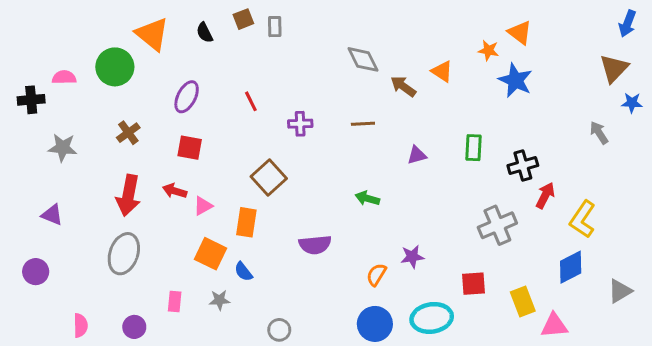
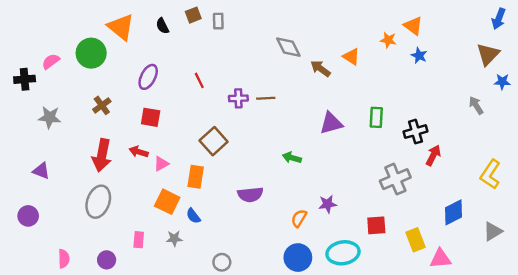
pink semicircle: (64, 77) -> (51, 61), turned -36
blue star: (515, 80) -> (419, 56), moved, size x0.6
brown line: (363, 124) -> (266, 98), moved
purple triangle: (417, 155) -> (331, 123), size x1.5
yellow L-shape: (583, 219) -> (490, 174), moved

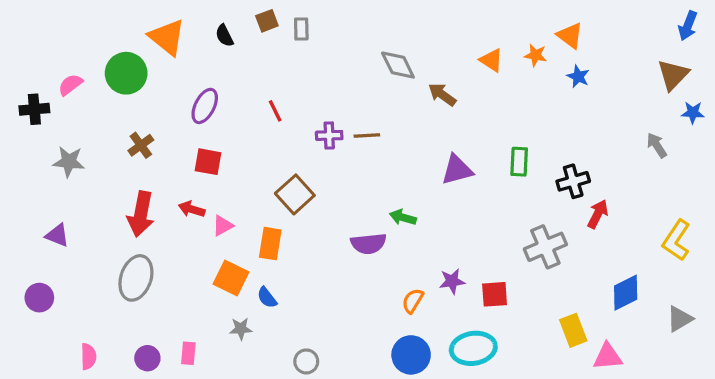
orange triangle: (351, 57) -> (491, 60), moved
purple semicircle: (250, 195) -> (368, 244), moved
red square: (376, 225) -> (495, 294), moved
pink rectangle: (139, 240) -> (188, 353), moved

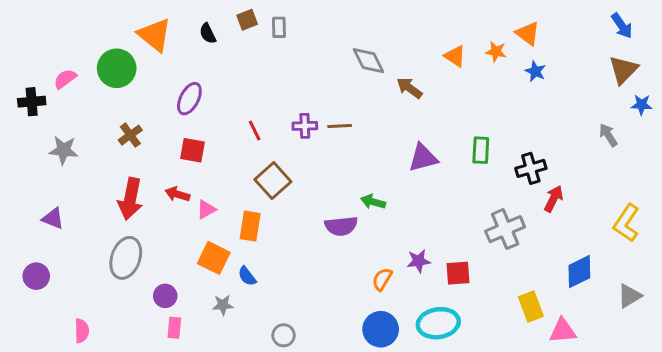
blue arrow: (688, 26) -> (622, 26), moved, turned -56
red line: (275, 111) -> (255, 130), moved
purple circle: (147, 358) -> (165, 296), moved

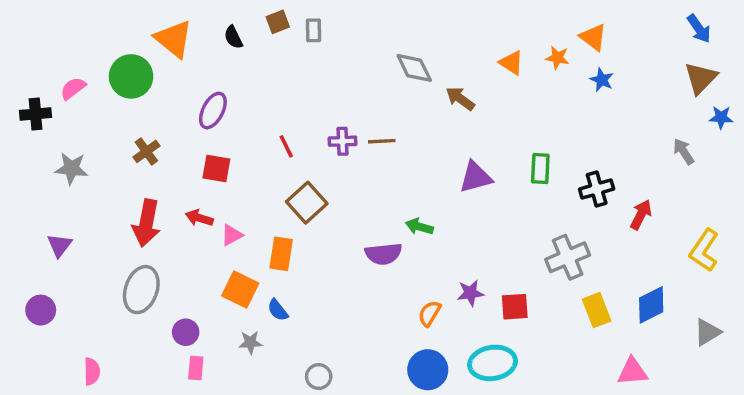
red arrow: (554, 199) -> (641, 215), moved
purple triangle: (53, 218) -> (59, 245), turned 45
yellow rectangle: (531, 306) -> (597, 310), moved

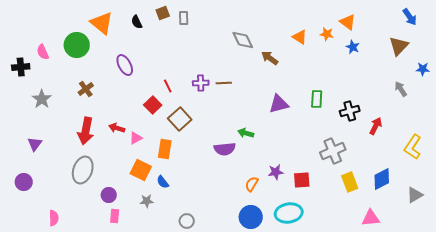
brown triangle: (701, 78) -> (399, 46), moved
pink semicircle: (73, 88) -> (43, 52), turned -77
purple ellipse: (213, 111) -> (125, 65), turned -55
gray star: (71, 169) -> (42, 99), turned 30
red square: (216, 169) -> (153, 105), moved, turned 36

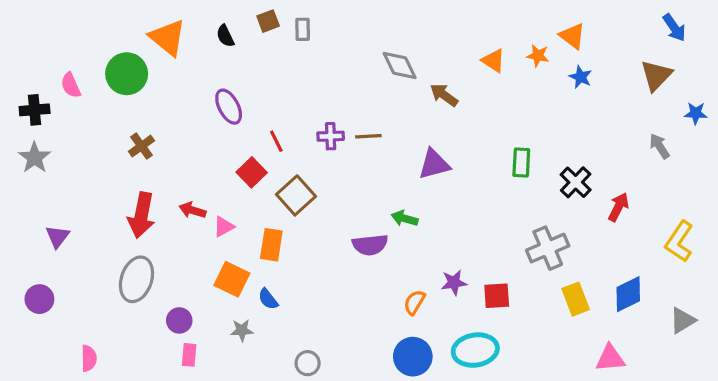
purple ellipse: (125, 65) -> (229, 107), moved
gray star: (42, 99) -> (35, 158), moved
purple triangle: (279, 104) -> (434, 164), moved
black cross: (350, 111) -> (576, 182), turned -30

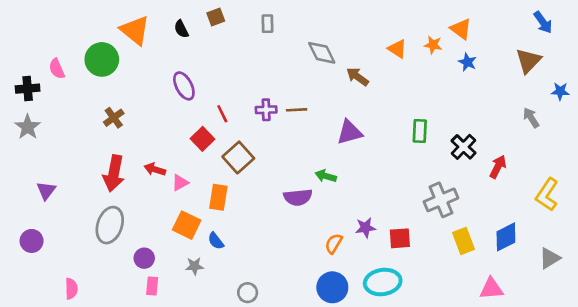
gray rectangle: (303, 29) -> (267, 24), moved

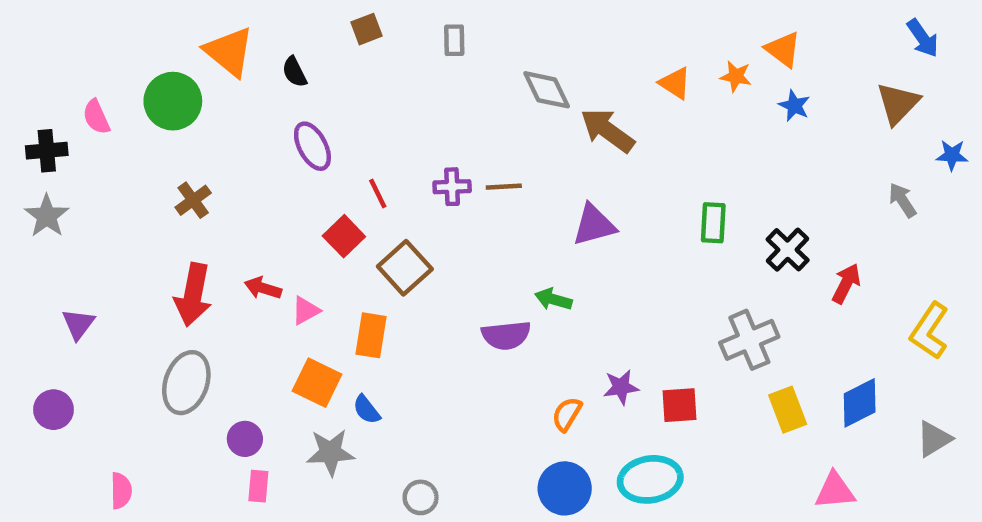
black semicircle: (181, 29) -> (294, 72), moved
brown arrow: (358, 77) -> (607, 130), size x1.4
gray star: (195, 266) -> (330, 452), size x1.5

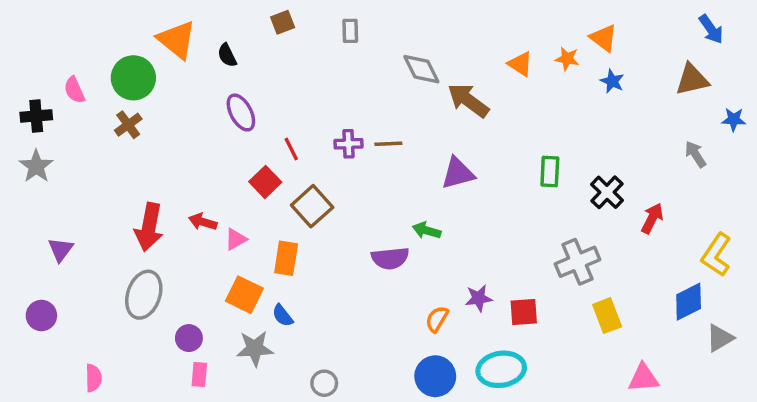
brown triangle: (898, 103) -> (692, 80), turned 33
brown cross: (193, 200) -> (128, 125), moved
blue diamond: (860, 403) -> (689, 302), moved

